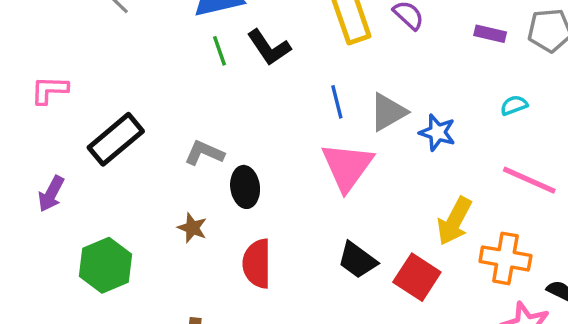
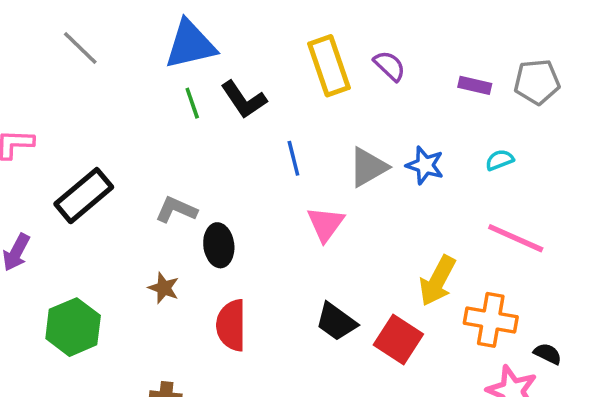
blue line: (337, 102) -> (293, 158), moved
blue star: (437, 133) -> (425, 165), moved
pink triangle: (347, 167) -> (325, 224), size x0.7

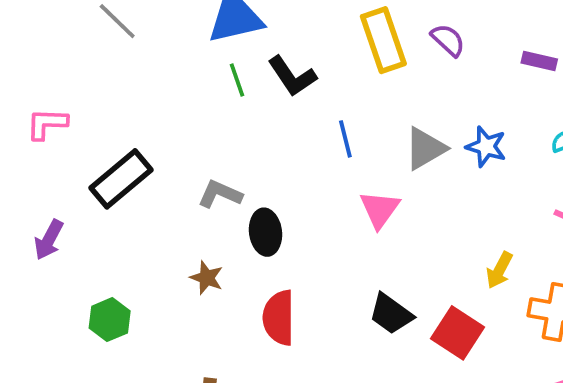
yellow arrow: (437, 281) -> (499, 270), size x0.7
green hexagon: (73, 327) -> (110, 320), size x0.7

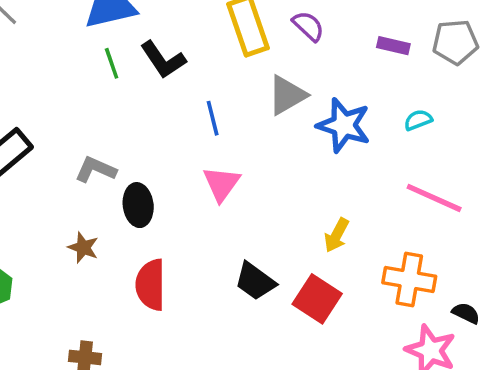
blue star: (486, 147) -> (344, 125), size x1.4
gray triangle: (425, 148) -> (287, 95), moved
pink triangle: (380, 209) -> (221, 184), moved
yellow arrow: (499, 270) -> (337, 235), moved

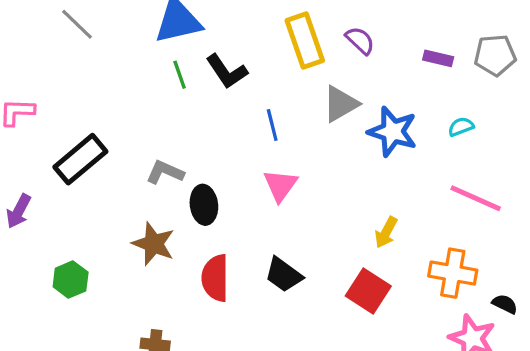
brown star: (83, 248) -> (154, 244), size x1.5
black trapezoid: (255, 281) -> (284, 275), moved

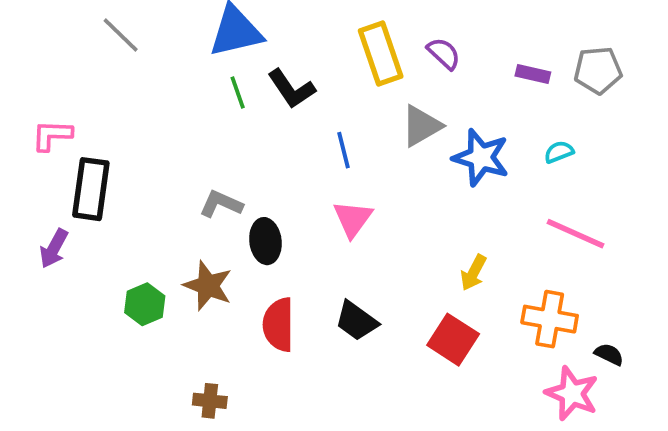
black rectangle: (80, 159) -> (91, 189), moved, turned -42
green hexagon: (71, 280) -> (145, 304), moved

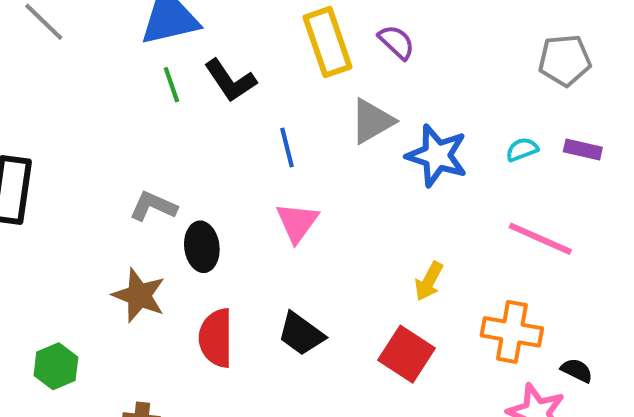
purple rectangle: (533, 74) -> (583, 149), moved
green hexagon: (145, 304) -> (56, 366), moved

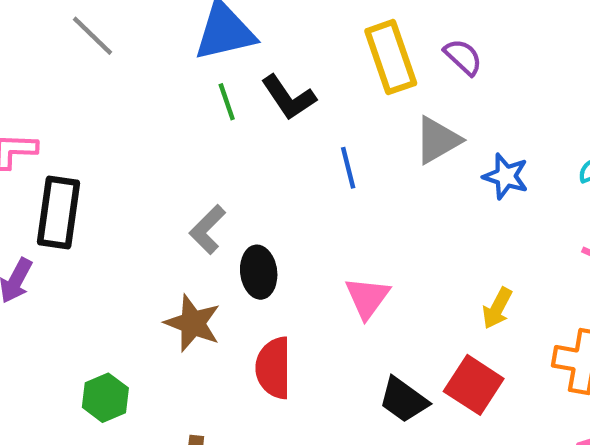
blue star: (437, 156) -> (506, 176), size x0.7
gray L-shape: (153, 206) -> (208, 230), turned -69
pink triangle: (297, 222) -> (367, 298), moved
black trapezoid: (301, 334) -> (403, 400), moved

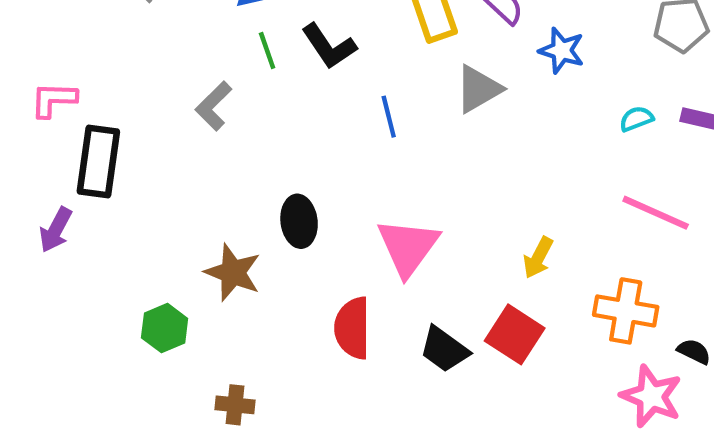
blue star: (506, 176) -> (562, 50), moved
gray L-shape: (208, 230) -> (214, 106), moved
pink triangle: (367, 298) -> (408, 247), size x1.4
red semicircle: (274, 368) -> (352, 328), moved
green hexagon: (105, 398) -> (165, 328), moved

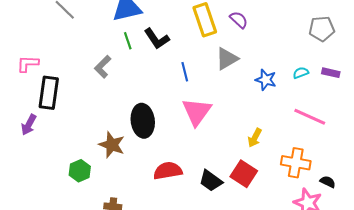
blue star: (562, 50) -> (266, 80), moved
black ellipse: (299, 221) -> (143, 121), size x1.4
pink triangle: (408, 247) -> (197, 112), moved
red semicircle: (352, 328) -> (168, 171), turned 80

